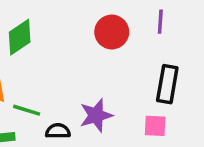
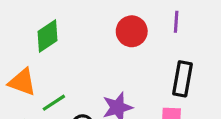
green line: (27, 110) -> (54, 103), turned -50

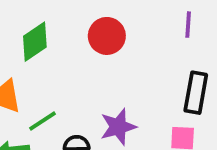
red circle: (132, 31) -> (107, 36), moved

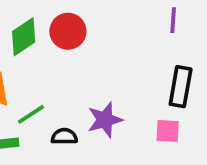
red circle: (107, 36) -> (68, 31), moved

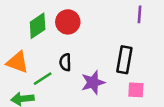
black rectangle: (181, 87) -> (124, 60), moved
black semicircle: (64, 136) -> (65, 62), moved, turned -90

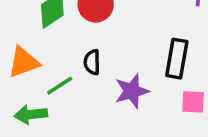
orange triangle: (17, 62) -> (24, 62), turned -40

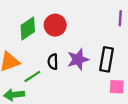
purple star: (132, 91) -> (78, 59), moved

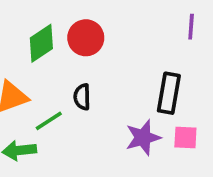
purple star: (78, 59) -> (143, 137), moved

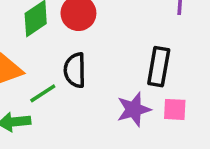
black semicircle: (82, 97) -> (75, 70), size x1.4

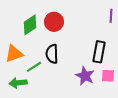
purple star: (134, 109) -> (85, 76), turned -30

